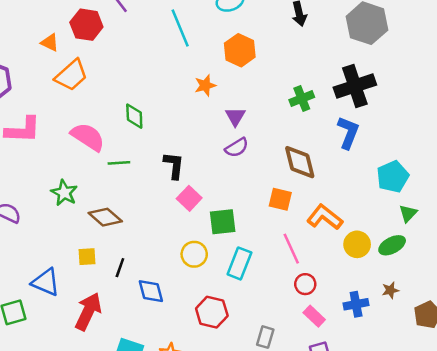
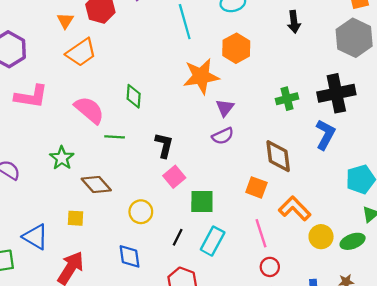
orange triangle: (50, 43) -> (65, 21), turned 30
orange star: (205, 85) -> (201, 76), size x1.8
yellow circle: (194, 254) -> (141, 212), moved
black line: (120, 268) -> (178, 237), moved

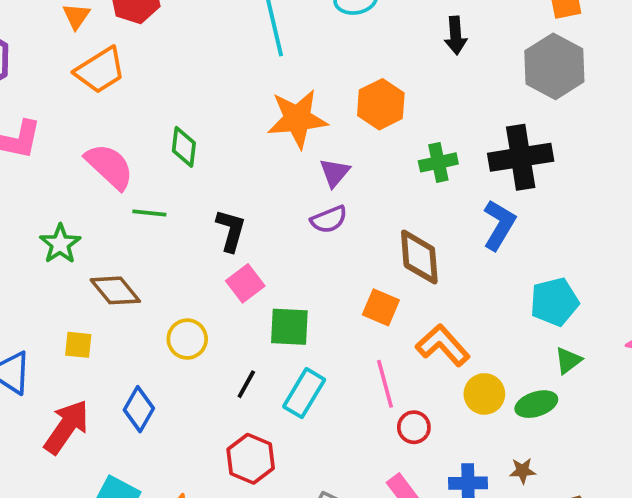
orange hexagon: (236, 48) -> (381, 104), moved
blue diamond: (130, 256) -> (139, 409), moved, turned 35
red circle: (270, 267) -> (414, 427), moved

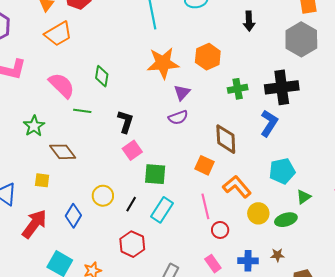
cyan pentagon: (554, 302) -> (282, 171), moved
yellow circle: (187, 339) -> (103, 196), moved

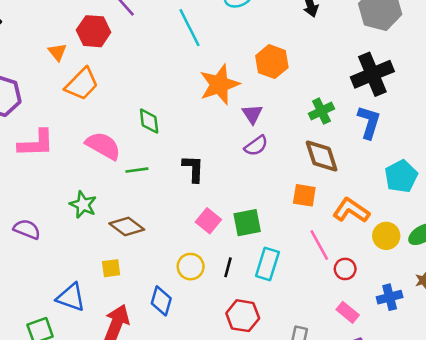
green cross: (238, 89) -> (321, 111), moved
pink square: (132, 150) -> (208, 221), moved

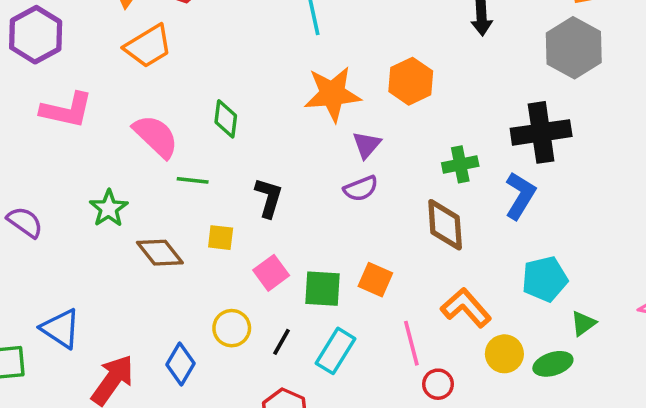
orange square: (304, 195) -> (375, 280), moved
yellow square: (111, 268) -> (221, 238), moved

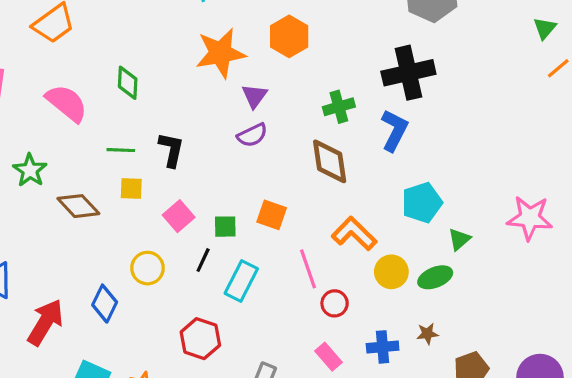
green line: (193, 180) -> (121, 150), moved
green square: (322, 289) -> (225, 227), size x0.7
black line: (282, 342) -> (203, 260), moved

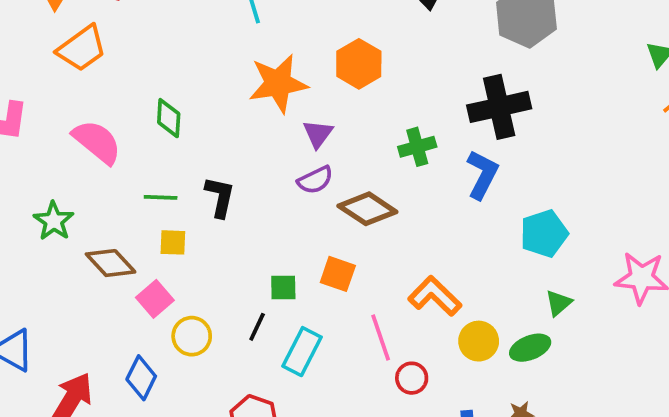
brown diamond: (330, 161) -> (367, 209), moved, turned -48
cyan pentagon: (422, 203) -> (544, 234), moved
pink square: (179, 216) -> (155, 299), moved

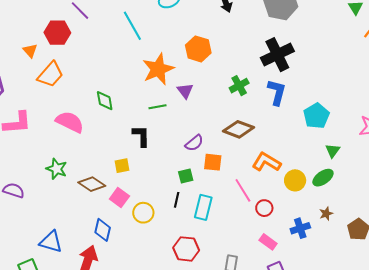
purple semicircle: (315, 180) -> (194, 143), moved
green line: (161, 197) -> (157, 107), moved
brown diamond: (367, 209) -> (239, 129), moved
blue diamond: (141, 378) -> (103, 230), moved

